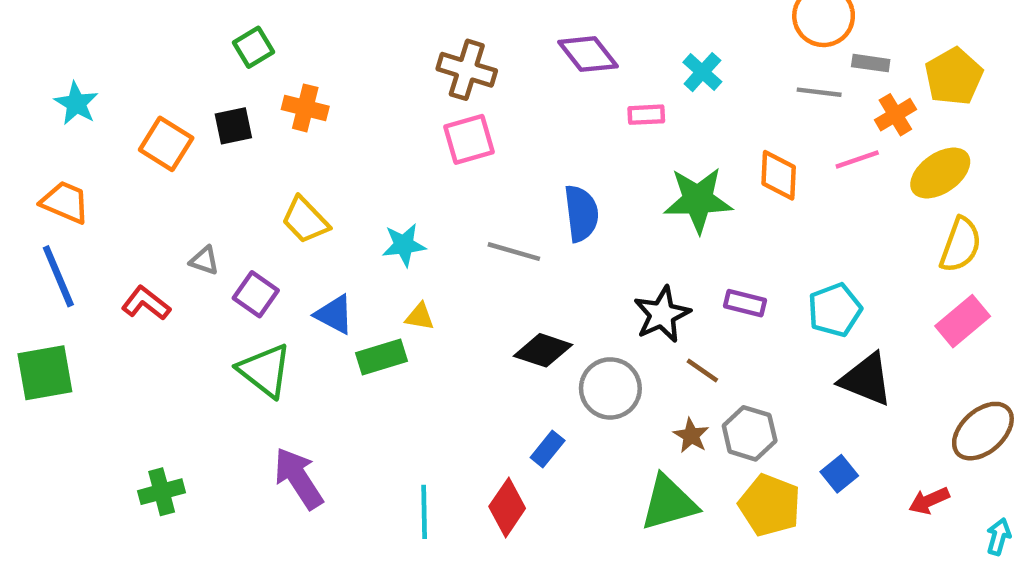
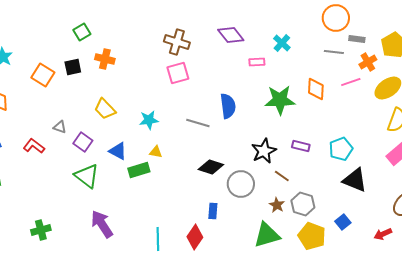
blue rectangle: (548, 449) -> (213, 211), turned -35

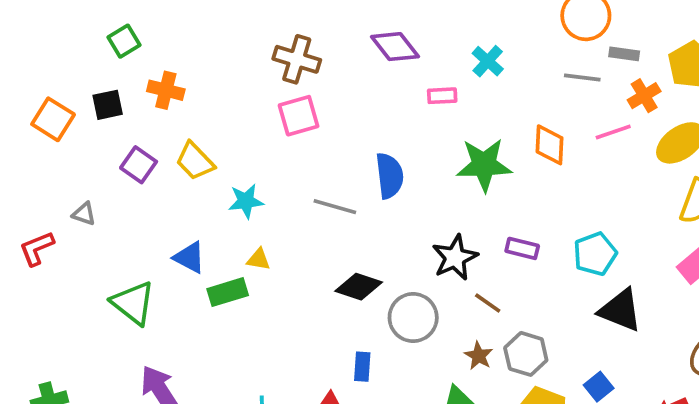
yellow trapezoid: (105, 109) -> (195, 161), moved
purple square: (83, 142) -> (139, 165), moved
red L-shape: (34, 146) -> (37, 248), turned -60

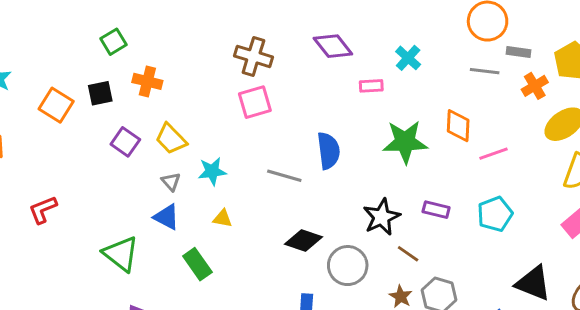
pink line: (613, 132) -> (493, 154), moved
gray triangle: (84, 214) -> (171, 182), moved, turned 30
green rectangle: (228, 292) -> (197, 264), moved, turned 72
black triangle: (620, 310) -> (533, 283), moved

